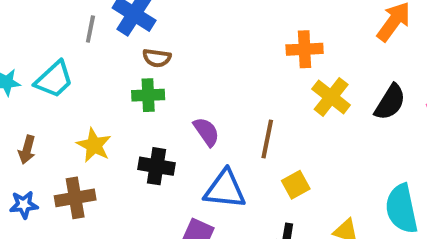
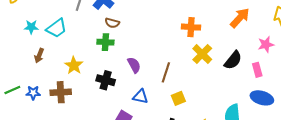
brown arrow: (27, 150) -> (39, 56), moved
blue triangle: (225, 189) -> (140, 97), size x0.7

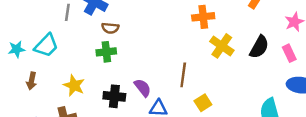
purple semicircle: (134, 65) -> (143, 88), moved

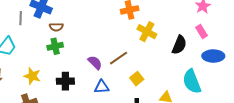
black semicircle: (259, 47) -> (179, 45), moved
brown line: (183, 75) -> (119, 58), turned 54
purple semicircle: (143, 88) -> (95, 63), moved

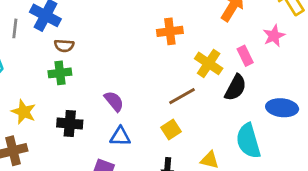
pink rectangle: (202, 31) -> (245, 56), moved
yellow cross: (147, 32) -> (209, 63), moved
brown line: (119, 58) -> (182, 96), moved

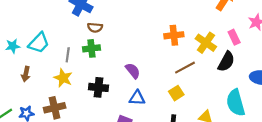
gray line: (15, 28) -> (68, 55), moved
orange cross: (170, 31) -> (174, 35), moved

